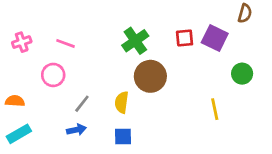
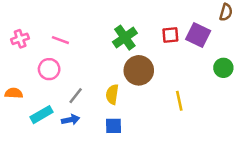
yellow line: (215, 109) -> (179, 101), moved
cyan rectangle: (19, 134) -> (42, 115), moved

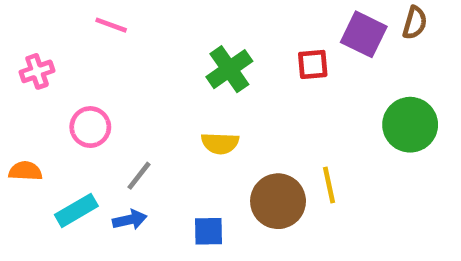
purple square: (198, 35) -> (364, 34), moved
pink line: (60, 40) -> (111, 25), moved
green circle: (223, 68) -> (410, 125), size x1.5
brown circle: (139, 70) -> (278, 201), moved
yellow semicircle: (112, 94) -> (220, 143), moved, turned -96

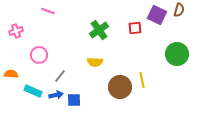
cyan rectangle: (76, 210) -> (33, 91), turned 54
blue square: (208, 231) -> (74, 100), moved

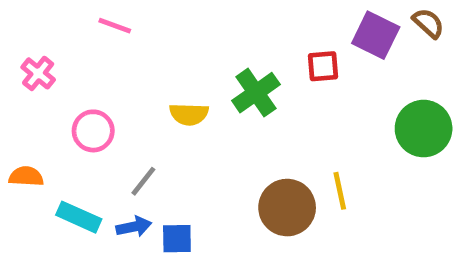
brown semicircle: (179, 10) -> (428, 23), turned -64
green cross: (99, 30) -> (256, 93), moved
pink cross: (16, 31) -> (38, 73), turned -32
yellow semicircle: (95, 62) -> (189, 114), moved

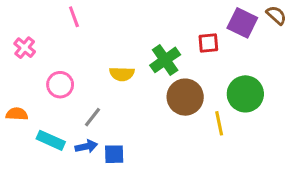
pink line: (115, 26) -> (74, 17), turned 50
green circle: (424, 129) -> (245, 94), moved
brown circle: (287, 208) -> (185, 97), moved

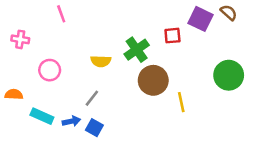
pink cross: (25, 48) -> (20, 39), turned -30
green circle: (245, 94) -> (229, 75), moved
gray line: (93, 117) -> (92, 98), moved
blue square: (114, 154) -> (94, 128), turned 30

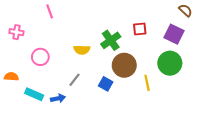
purple square: (201, 19) -> (174, 34), moved
green circle: (229, 75) -> (170, 63), moved
blue square: (94, 128) -> (106, 84), moved

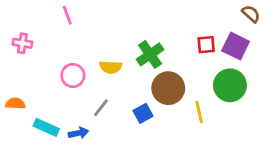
red square: (140, 29) -> (206, 45), moved
pink circle: (40, 57) -> (73, 75), moved
blue square: (106, 84) -> (143, 113), turned 32

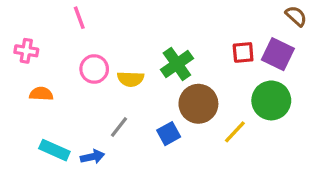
pink circle: (73, 75) -> (94, 69), moved
orange semicircle: (15, 104) -> (41, 94), moved
yellow line: (199, 112) -> (235, 132), turned 55

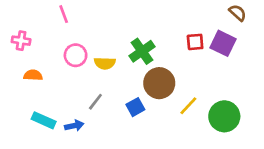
green circle: (271, 100) -> (224, 116), moved

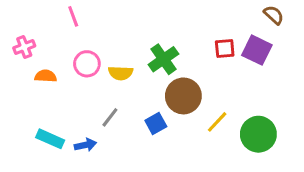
pink cross: (21, 41) -> (24, 47), turned -30
orange semicircle: (33, 75) -> (46, 76), moved

